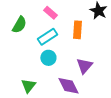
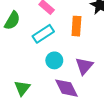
cyan circle: (48, 58) -> (54, 60), moved

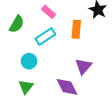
cyan circle: (54, 60) -> (29, 61), moved

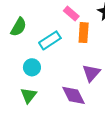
pink rectangle: (49, 12) -> (71, 13), moved

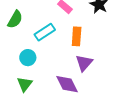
orange rectangle: (84, 33) -> (77, 36), moved

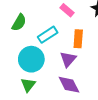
cyan circle: (28, 58) -> (31, 59), size x1.6
purple triangle: (84, 63) -> (68, 59), moved

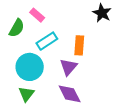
pink rectangle: (67, 10) -> (37, 15), moved

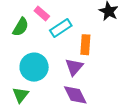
cyan rectangle: (47, 41) -> (61, 28), moved
green triangle: (26, 94) -> (21, 95), moved

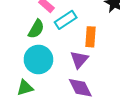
green semicircle: (21, 27) -> (36, 29), moved
green triangle: (21, 95) -> (25, 88), turned 36

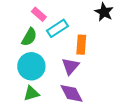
green triangle: (25, 88) -> (31, 93), moved

